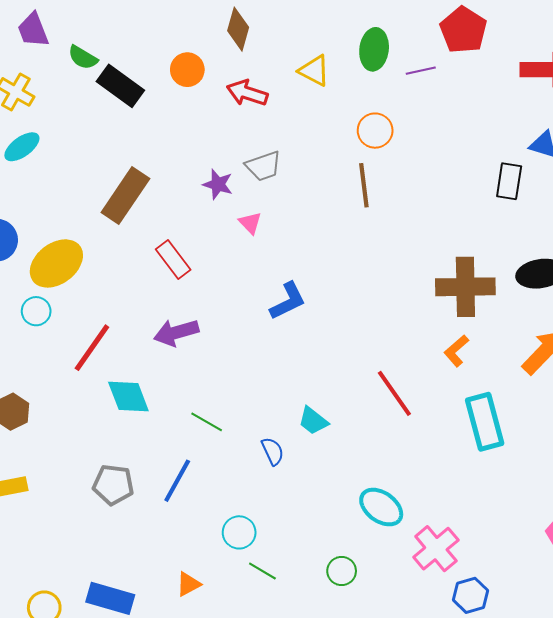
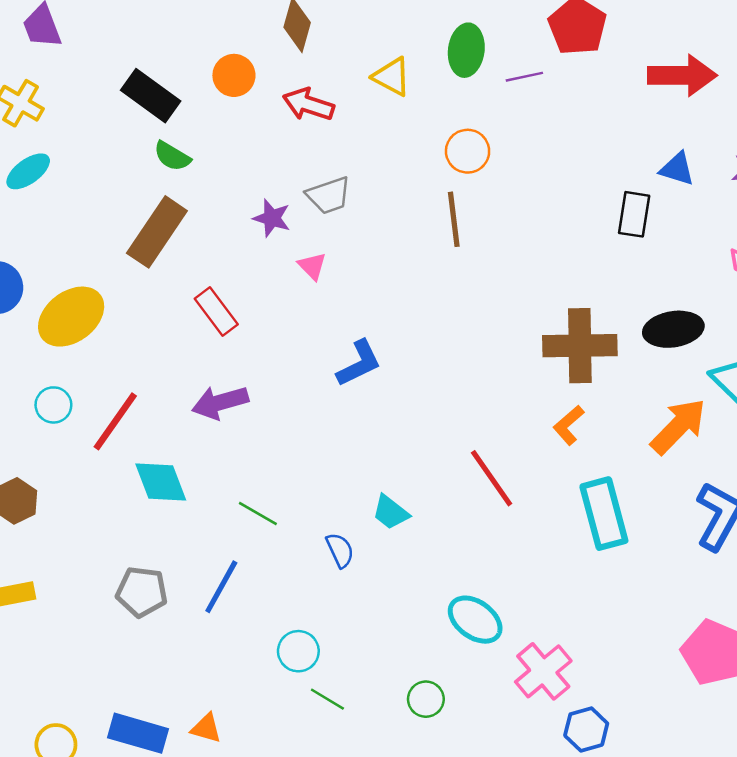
green semicircle: (83, 57) -> (172, 156), moved
cyan circle: (36, 311) -> (53, 405), moved
orange triangle: (188, 584) -> (206, 728), moved, turned 44

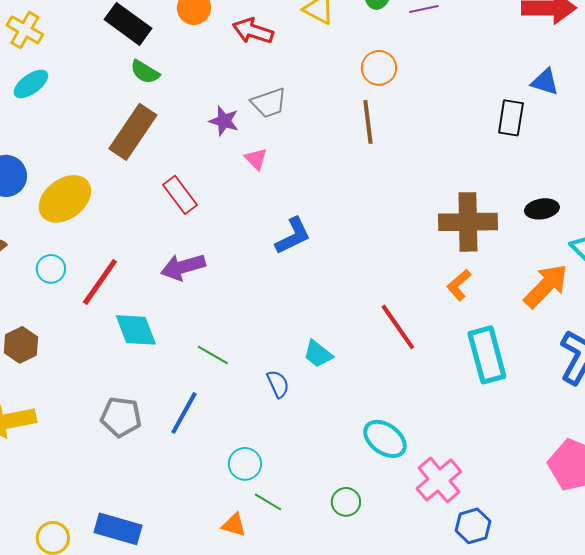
black ellipse: (673, 329) -> (542, 209), size x0.7
orange triangle: (206, 728) -> (234, 525), moved

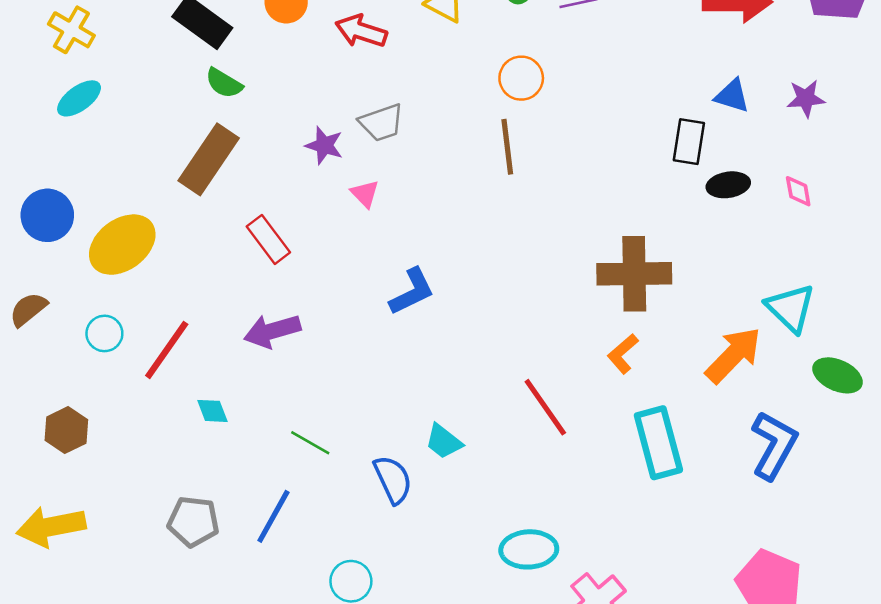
black ellipse: (542, 209) -> (728, 185), moved
cyan diamond: (136, 330) -> (212, 411), size x0.6
blue semicircle: (278, 384) -> (393, 480), size x1.4
cyan ellipse: (385, 439) -> (529, 549), turned -39

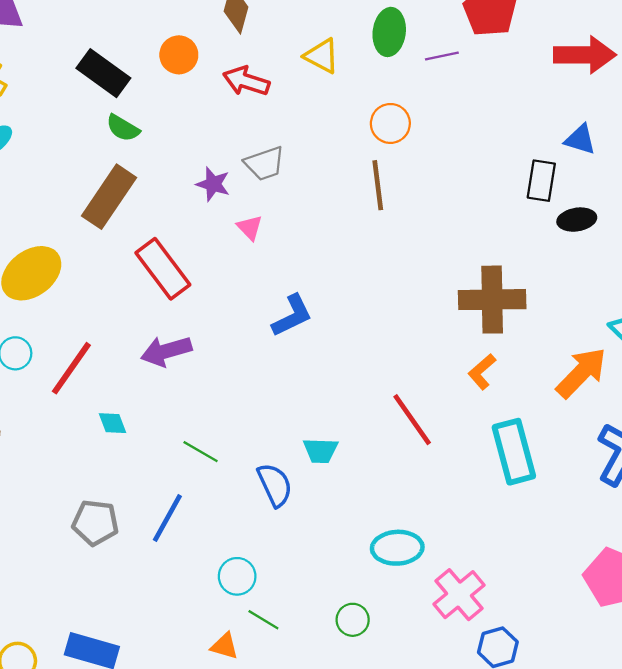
red rectangle: (268, 239) -> (163, 269), size x1.4
cyan trapezoid: (444, 441) -> (321, 451), turned -36

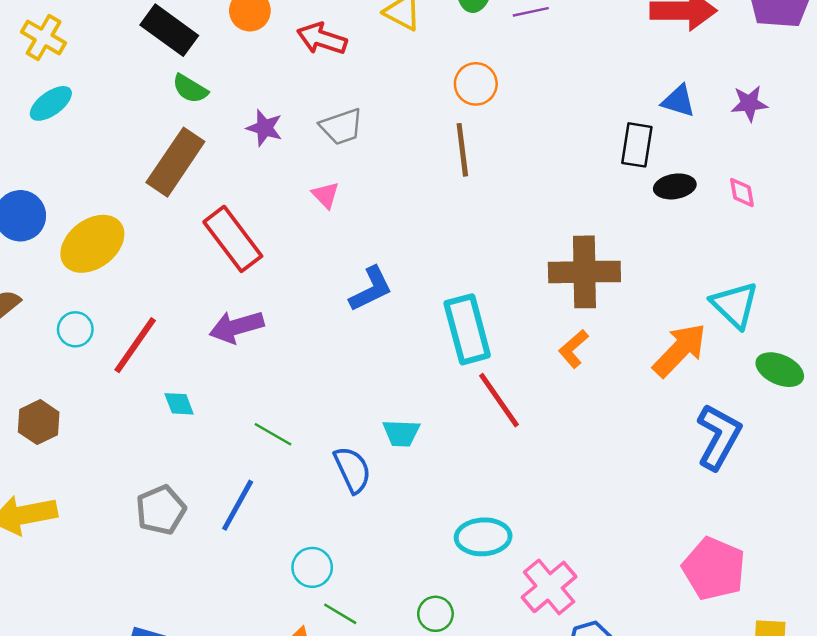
purple star: (213, 184) -> (265, 128), moved
cyan rectangle: (514, 452) -> (467, 329), moved
gray pentagon: (95, 523) -> (161, 510), turned -30

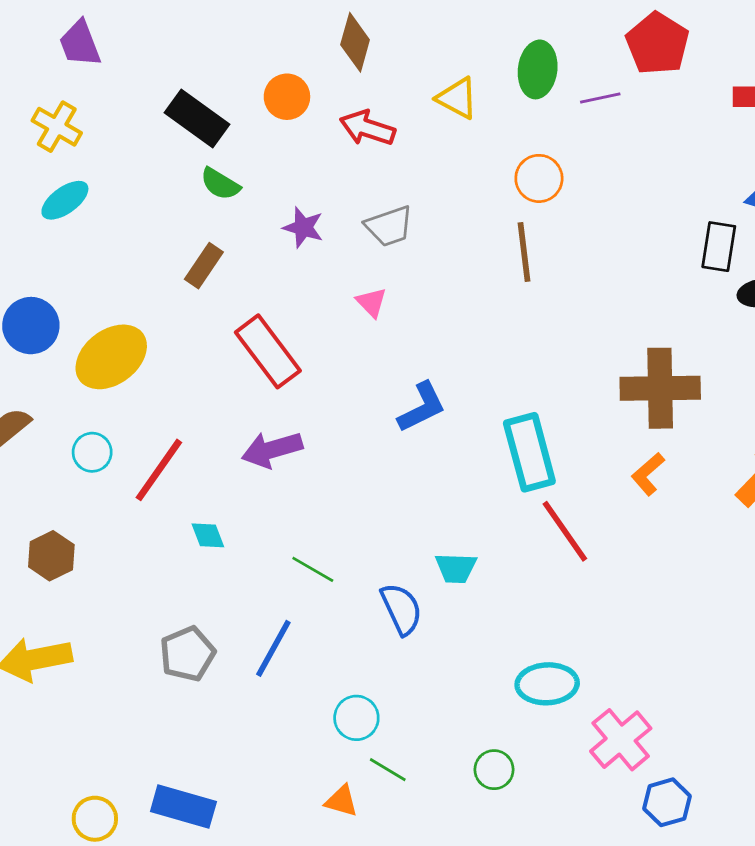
brown rectangle: (175, 162) -> (204, 266), size x0.6

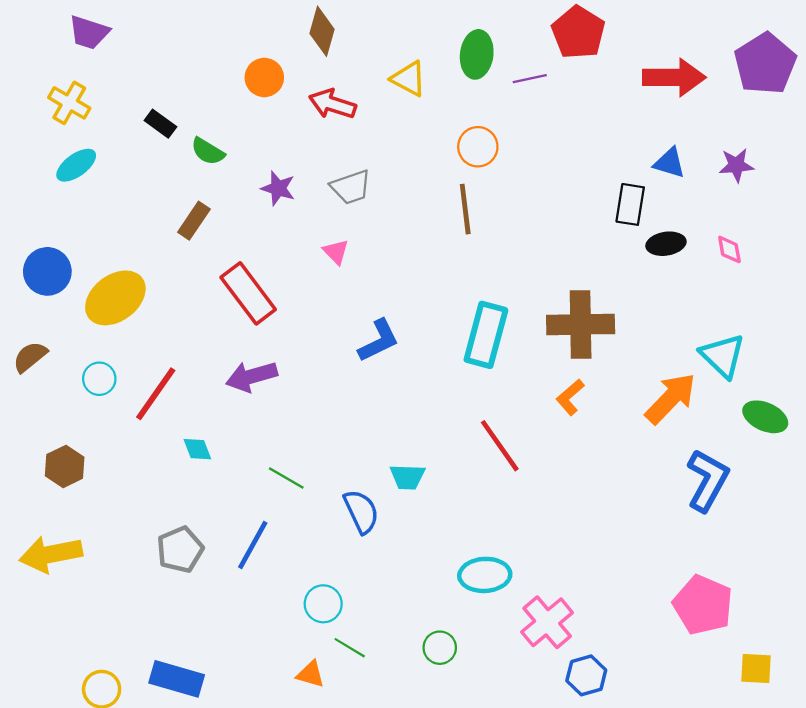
purple trapezoid: (80, 44) -> (89, 32), turned -51
black rectangle: (197, 119) -> (160, 124), moved, size x0.6
cyan rectangle: (529, 452) -> (486, 335), moved, turned 30

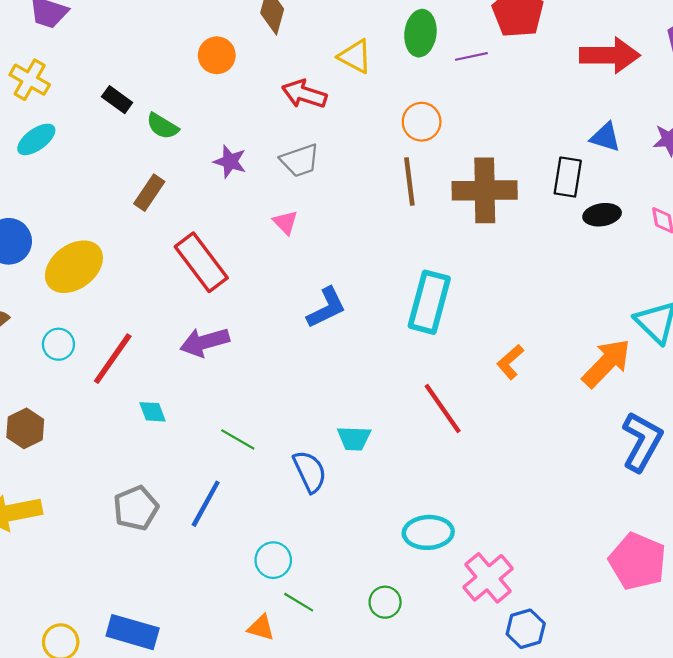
red arrow: (332, 104) -> (304, 94), moved
brown cross: (581, 324) -> (485, 190), moved

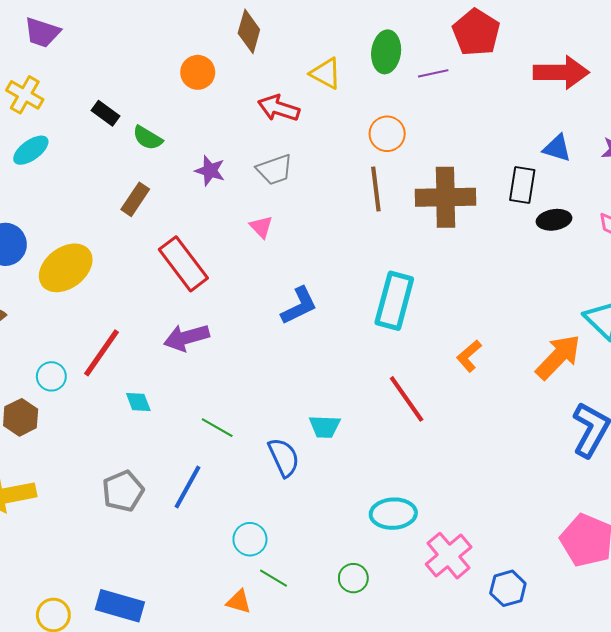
cyan circle: (58, 344) -> (51, 376), moved
blue hexagon: (526, 629) -> (508, 588), moved

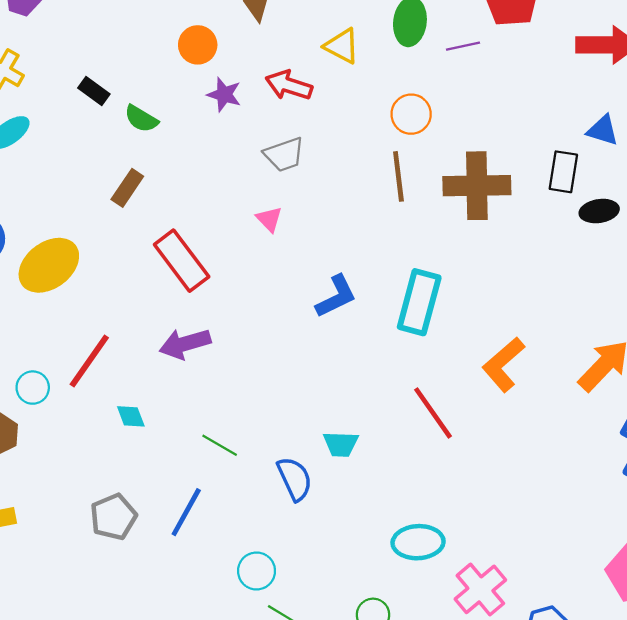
purple star: (210, 171) -> (224, 95), moved
blue L-shape: (299, 306) -> (336, 296), moved
orange L-shape: (469, 356) -> (503, 364), size x1.5

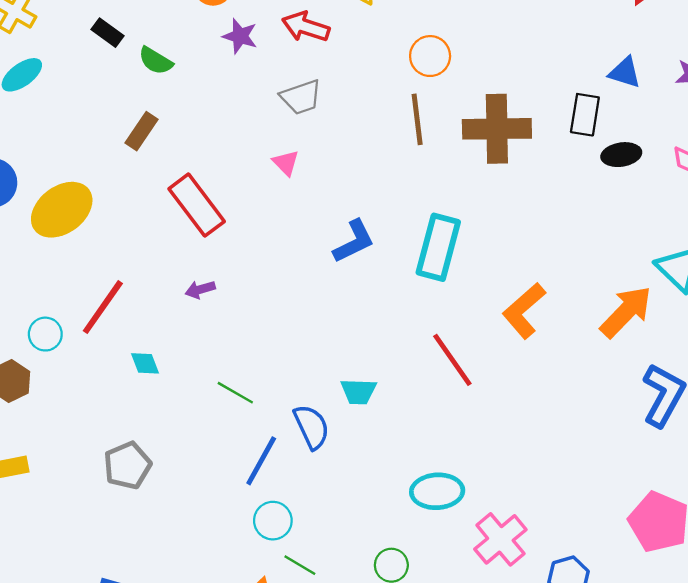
purple arrow: (185, 344) -> (200, 289), size x0.6
blue line: (186, 512) -> (261, 461), moved

